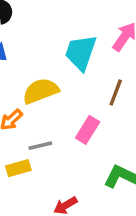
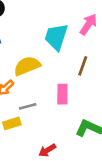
pink rectangle: (88, 130) -> (62, 94), turned -30

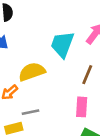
pink rectangle: (62, 94) -> (82, 107), moved

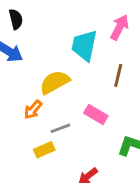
pink rectangle: (82, 107) -> (96, 115), moved, turned -54

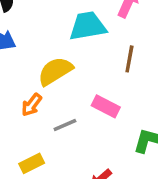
cyan trapezoid: (84, 45) -> (88, 26), turned 72
yellow rectangle: (44, 150) -> (32, 163), moved

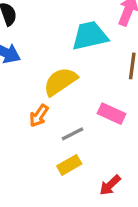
yellow rectangle: (32, 163) -> (69, 165), moved

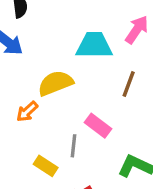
gray line: (72, 134) -> (73, 146), moved, turned -70
yellow rectangle: (69, 165) -> (46, 166), turned 50

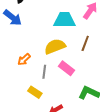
yellow semicircle: (55, 83) -> (55, 46), moved
gray line: (73, 146) -> (44, 72), moved

